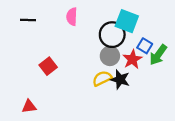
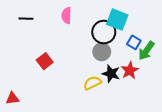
red star: (132, 59) -> (130, 70), moved
yellow semicircle: (102, 78) -> (92, 83), moved
red triangle: (29, 106) -> (12, 98), moved

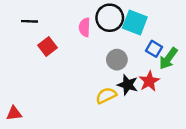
pink semicircle: (66, 15) -> (85, 27), moved
black circle: (104, 32) -> (110, 18), moved
red square: (45, 61) -> (47, 46), moved

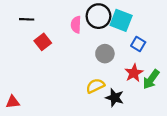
green arrow: (168, 58) -> (151, 79), moved
black star: (128, 85) -> (115, 98), moved

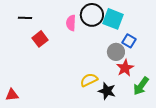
gray circle: (105, 54) -> (116, 52), moved
green arrow: (151, 79) -> (141, 86), moved

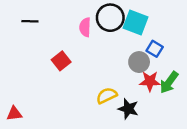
red square: (40, 39) -> (61, 61), moved
red star: (125, 68) -> (150, 81), turned 30
green arrow: (141, 86) -> (169, 82), moved

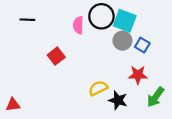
gray circle: (139, 62) -> (122, 41), moved
green arrow: (169, 82) -> (156, 97), moved

